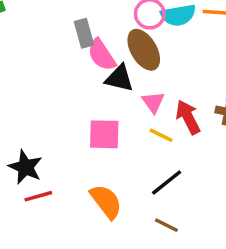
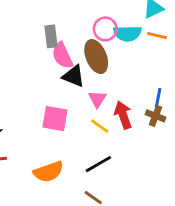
orange semicircle: (106, 202) -> (48, 172), turned 100

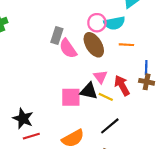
orange line: (157, 35) -> (126, 45), moved
gray rectangle: (51, 36) -> (57, 36), turned 35
black triangle: (74, 76) -> (89, 91), moved

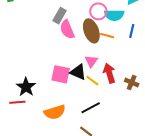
orange line: (126, 45) -> (107, 36), moved
blue line: (146, 68) -> (132, 31), moved
brown cross: (147, 82) -> (132, 83), moved
black star: (23, 119) -> (26, 87), moved

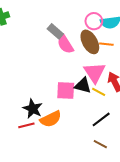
gray rectangle: (60, 16) -> (55, 31), turned -70
pink triangle: (91, 61) -> (95, 73), size x1.6
orange semicircle: (55, 112) -> (51, 119), moved

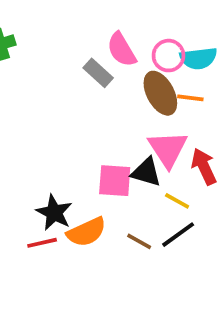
pink semicircle: (65, 44) -> (122, 50), moved
yellow line: (99, 92) -> (177, 201), moved
brown line: (100, 144) -> (139, 241), moved

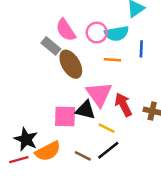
brown ellipse: (160, 93) -> (71, 64), moved

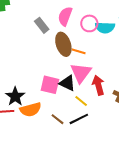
pink semicircle: (66, 30) -> (65, 16), turned 42
gray rectangle: (51, 46) -> (42, 25), moved
orange line: (112, 60) -> (79, 51), moved

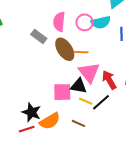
yellow line: (81, 101) -> (86, 101), moved
black line: (79, 119) -> (101, 102), moved

